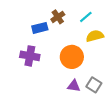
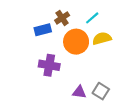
purple cross: (30, 56) -> (49, 65), moved
orange circle: (72, 57) -> (76, 42), moved

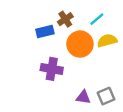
gray square: (101, 91) -> (106, 96), turned 35

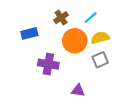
blue rectangle: (45, 32) -> (29, 33), moved
gray square: (106, 96) -> (100, 60), moved

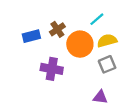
brown cross: (61, 18) -> (57, 29), moved
purple triangle: (78, 90) -> (100, 97), moved

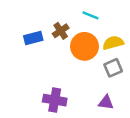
cyan line: (97, 19) -> (90, 15), moved, turned 63
purple cross: (52, 69) -> (55, 100), moved

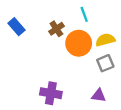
cyan line: (90, 15) -> (84, 14), turned 48
blue rectangle: (33, 38) -> (16, 27), moved, turned 63

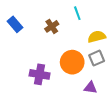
orange circle: (79, 43) -> (72, 62), moved
purple cross: (51, 93) -> (40, 74), moved

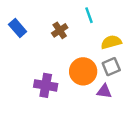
purple triangle: (91, 88) -> (104, 91), moved

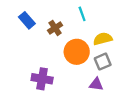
blue rectangle: (18, 28) -> (27, 20), moved
orange circle: (83, 71) -> (77, 52), moved

